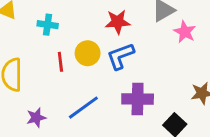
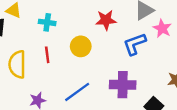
blue L-shape: (120, 56) -> (135, 44), moved
red line: (60, 62) -> (47, 55), moved

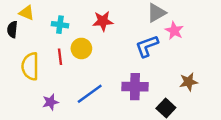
red star: (106, 20) -> (103, 21), moved
yellow circle: (81, 46) -> (81, 48), moved

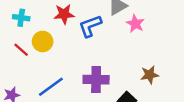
blue L-shape: (147, 46) -> (90, 26), moved
red line: (60, 57) -> (21, 50), turned -42

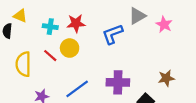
red star: (64, 14) -> (76, 23), moved
pink star: (135, 24) -> (164, 24), moved

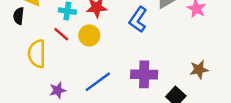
blue L-shape: (113, 34) -> (138, 20), turned -35
red line: (50, 56) -> (61, 34), moved

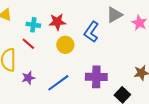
yellow circle: (89, 35) -> (65, 45), moved
purple star: (58, 90) -> (28, 78), moved

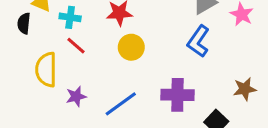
cyan cross: (33, 25) -> (70, 17), moved
blue L-shape: (91, 32) -> (198, 41), moved

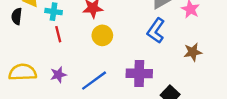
red line: (76, 46) -> (58, 34), turned 35
yellow semicircle: (46, 70) -> (23, 72), moved, turned 88
brown star: (245, 89) -> (193, 52), moved

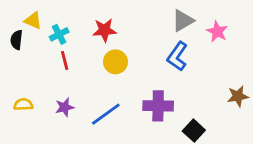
cyan cross: (54, 12) -> (59, 34), turned -35
brown star: (193, 52) -> (238, 96), moved
yellow semicircle: (23, 72) -> (23, 104), size x0.6

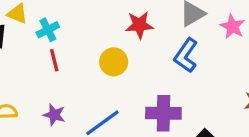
red star: (104, 30) -> (139, 25), moved
purple star: (65, 107) -> (54, 115), turned 30

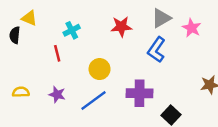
cyan cross: (48, 30) -> (72, 30), moved
yellow circle: (114, 62) -> (100, 69), moved

